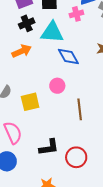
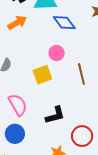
yellow square: (30, 102) -> (42, 75), moved
red circle: (76, 157) -> (82, 136), moved

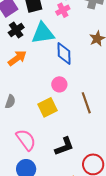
blue diamond: (64, 23) -> (64, 53), turned 40

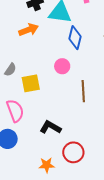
yellow square: (48, 107) -> (31, 83), moved
black L-shape: (64, 146) -> (50, 127), turned -145

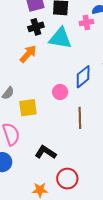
orange arrow: (29, 30) -> (28, 54), turned -30
blue diamond: (75, 38) -> (83, 77), moved, turned 35

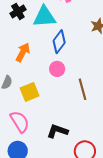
orange arrow: (28, 54) -> (23, 52), moved
blue diamond: (83, 77) -> (59, 42), moved

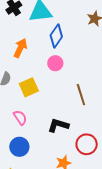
brown line: (83, 89) -> (81, 95), moved
pink semicircle: (20, 122) -> (20, 118), size x0.7

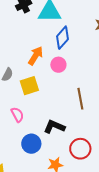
orange arrow: (20, 48) -> (35, 56), moved
blue circle: (19, 147) -> (31, 144), moved

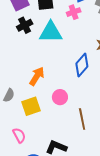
blue diamond: (63, 38) -> (82, 65), moved
pink circle: (58, 65) -> (60, 97), moved

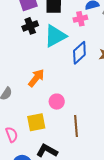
cyan triangle: (51, 32) -> (55, 36), turned -35
blue diamond: (82, 65) -> (79, 53), moved
yellow square: (31, 106) -> (36, 122), moved

